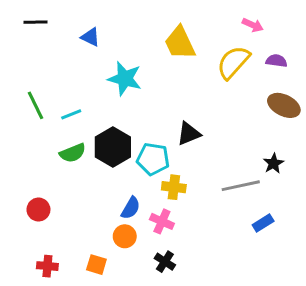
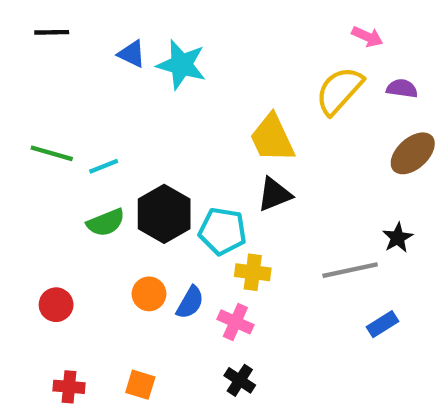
yellow trapezoid: (180, 43) -> (272, 138), moved
cyan star: (125, 79) -> (181, 65), moved
green line: (35, 105) -> (52, 153), turned -48
brown ellipse: (284, 105) -> (413, 153), turned -68
orange circle: (125, 236) -> (149, 294), moved

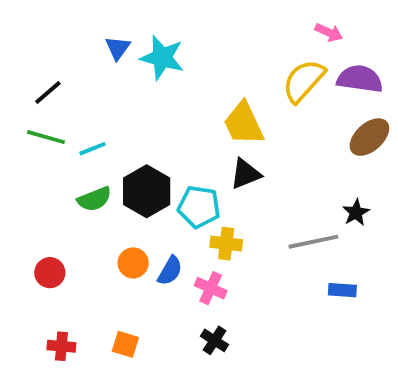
black line: (52, 32) -> (48, 92), moved, turned -40
blue triangle: (132, 54) -> (118, 48), turned 40
purple semicircle: (402, 88) -> (360, 79), size x1.6
blue rectangle: (382, 324) -> (342, 290), turned 36

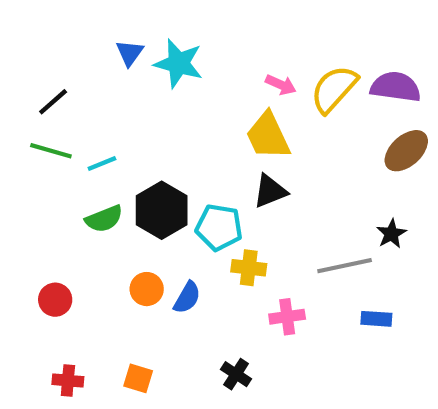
pink arrow: (329, 32) -> (281, 85), moved
pink cross: (211, 288) -> (287, 317), moved, turned -32

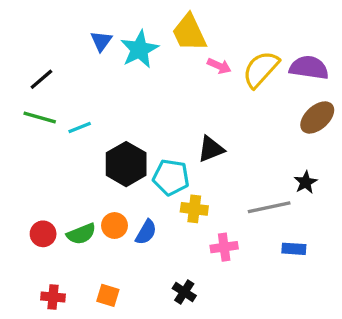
cyan star: (179, 63) -> (139, 49), turned 30
yellow trapezoid: (268, 136) -> (189, 33), moved
green semicircle: (104, 219) -> (81, 234), moved

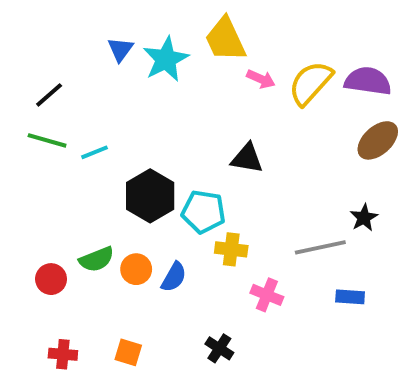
black triangle: (211, 149) -> (247, 158), moved, turned 32
green semicircle: (81, 234) -> (97, 259), moved
pink cross: (224, 247) -> (267, 295), turned 30

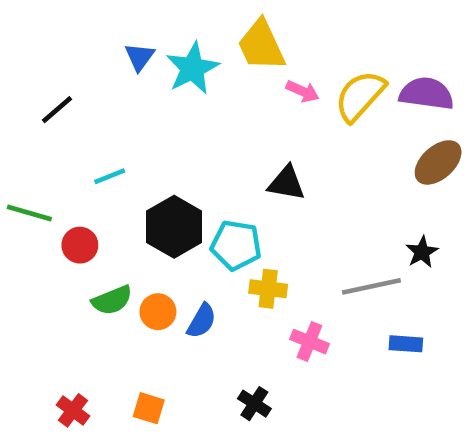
green line: (47, 140) -> (29, 213), moved
red circle: (51, 279) -> (80, 245), moved
red cross: (63, 354) -> (73, 410), turned 32

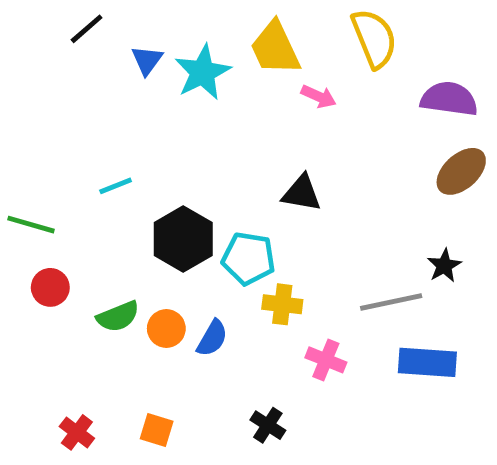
yellow semicircle: (360, 96) -> (374, 38), moved, turned 116
black line: (57, 110) -> (87, 29), moved
red circle: (80, 245) -> (50, 287), moved
blue rectangle: (406, 344) -> (427, 362), size x1.6

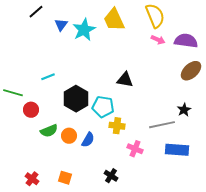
pink arrow: (319, 96) -> (158, 40), moved
red circle: (50, 287) -> (31, 110), moved

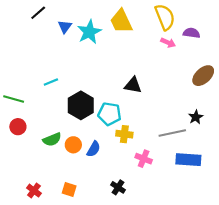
purple semicircle: (186, 41) -> (191, 33), moved, size x0.7
red circle: (31, 110) -> (18, 127), moved

